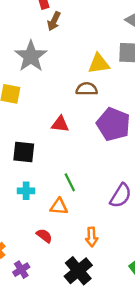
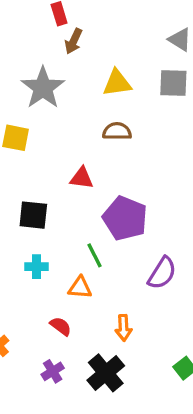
yellow triangle: (99, 64) -> (117, 83), moved
purple pentagon: (113, 124) -> (125, 218), moved
purple cross: (21, 270) -> (53, 371), moved

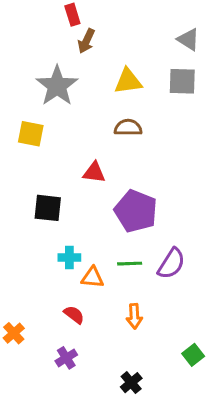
green line: (94, 255) -> (130, 264), moved, turned -65
cyan cross: (37, 267) -> (69, 257), moved
black cross: (106, 373) -> (131, 383), moved, size x0.6

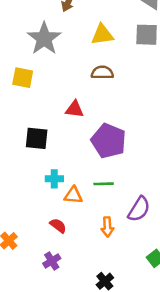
purple semicircle: (171, 264) -> (139, 209), moved

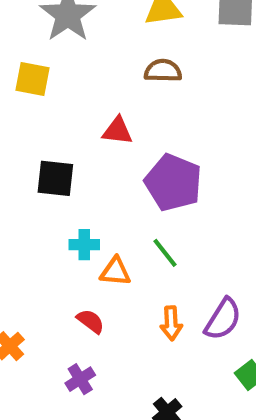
green line: (104, 184) -> (165, 253), turned 54
purple semicircle: (139, 209) -> (223, 319), moved

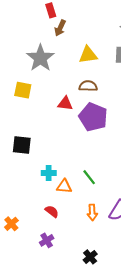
red triangle: (117, 131) -> (65, 104), moved
black square: (55, 178) -> (22, 145), moved
purple pentagon: (173, 183) -> (93, 117), moved

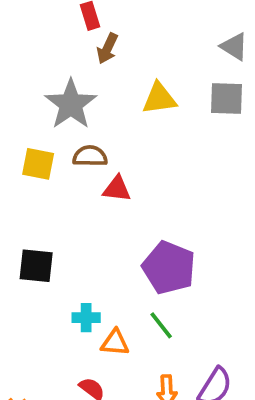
brown semicircle: (88, 86) -> (90, 156), moved
purple pentagon: (93, 117) -> (169, 268), moved

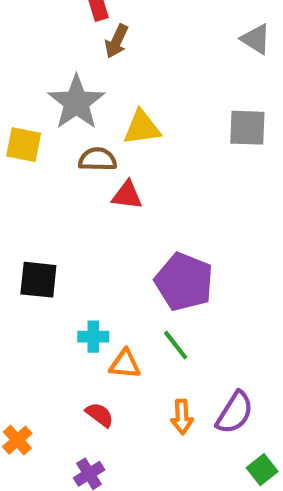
yellow triangle: (159, 98) -> (142, 128), moved
gray square: (227, 98) -> (247, 128), moved
yellow square: (38, 164) -> (24, 145), moved

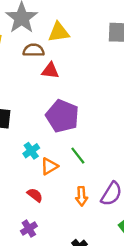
purple pentagon: (184, 282) -> (62, 116), moved
cyan cross: (93, 337) -> (31, 151), turned -35
orange triangle: (125, 364) -> (49, 166), turned -36

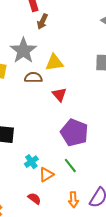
red triangle: (50, 71) -> (59, 95), moved, turned 42
purple pentagon: (62, 116) -> (74, 133), moved

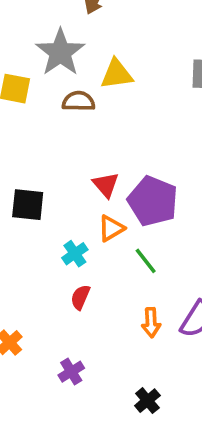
red triangle: (59, 95) -> (106, 185), moved
orange triangle: (46, 175) -> (111, 228), moved
red semicircle: (34, 199) -> (80, 297), moved, turned -104

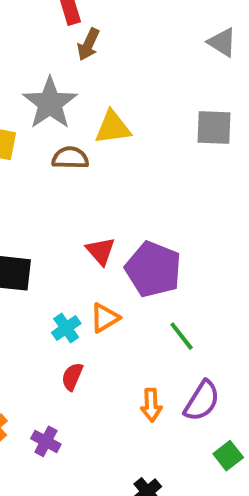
orange triangle: (111, 228) -> (105, 318), moved
green line: (146, 261) -> (182, 336), moved
purple cross: (71, 372) -> (46, 441), moved, turned -30

